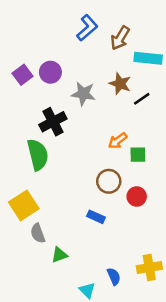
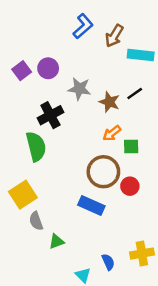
brown star: (120, 84) -> (109, 102), moved
brown circle: (109, 181) -> (103, 172), size x1.4
blue rectangle: (96, 217) -> (91, 205), size x1.5

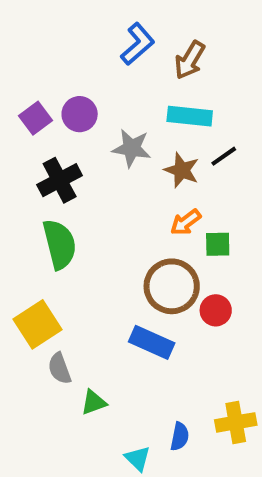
cyan rectangle: (141, 55) -> (190, 116), moved
black cross: (50, 115) -> (60, 180), moved
blue semicircle: (108, 262) -> (180, 436), turned 35

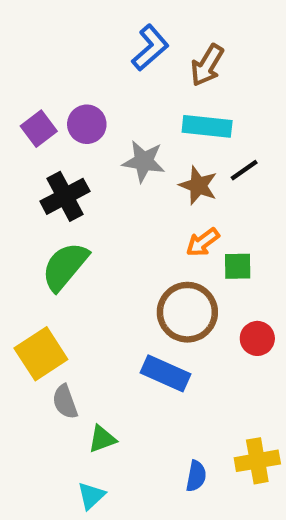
green semicircle: (60, 244) -> (65, 266), turned -126
red circle: (216, 310) -> (257, 338), moved
cyan triangle: (138, 459) -> (91, 496), moved, turned 32

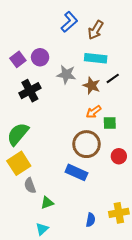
green semicircle: (65, 266) -> (18, 134), moved

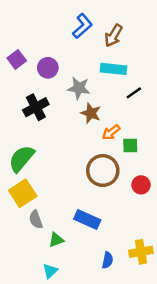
purple square: (18, 59) -> (17, 59), moved
brown star: (92, 86) -> (91, 113), moved
blue rectangle: (76, 172) -> (87, 220), moved

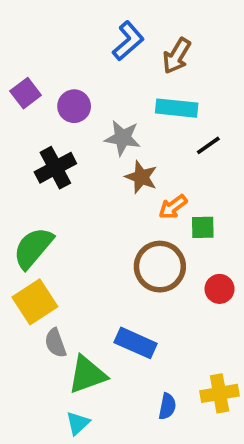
green triangle: (56, 240) -> (87, 375), size x1.6

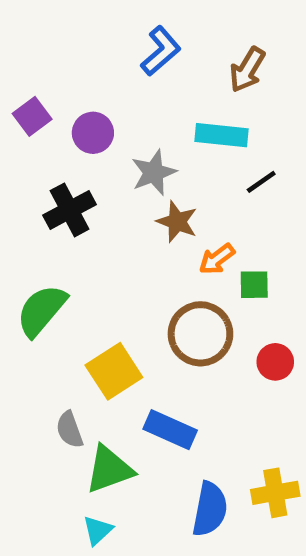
brown arrow: (177, 56) -> (247, 70), moved
gray star: (123, 138) -> (154, 173), turned -30
yellow square: (35, 302) -> (114, 371), moved
blue semicircle: (167, 406) -> (210, 509), size x1.6

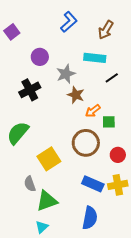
purple square: (32, 116) -> (12, 32), moved
blue rectangle: (170, 430) -> (93, 184), moved
yellow cross: (275, 493) -> (118, 185), moved

